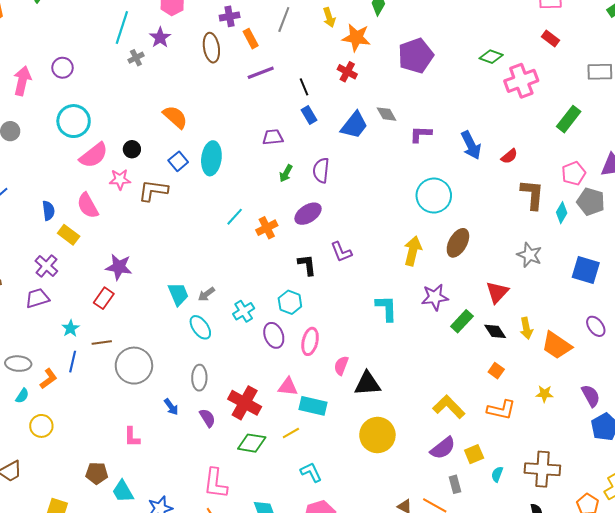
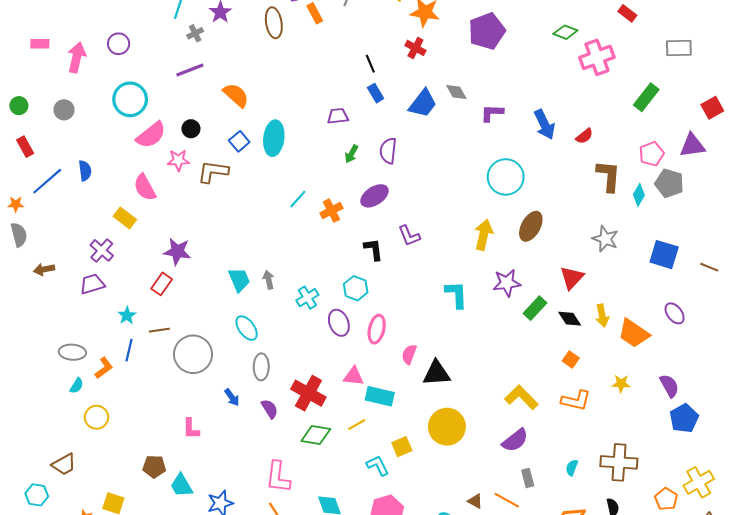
purple line: (261, 73) -> (190, 70), moved
blue semicircle: (48, 211) -> (85, 171), moved
gray arrow: (206, 294) -> (269, 280), turned 114
cyan ellipse: (200, 327) -> (247, 328), moved
yellow square: (474, 454) -> (402, 447), moved

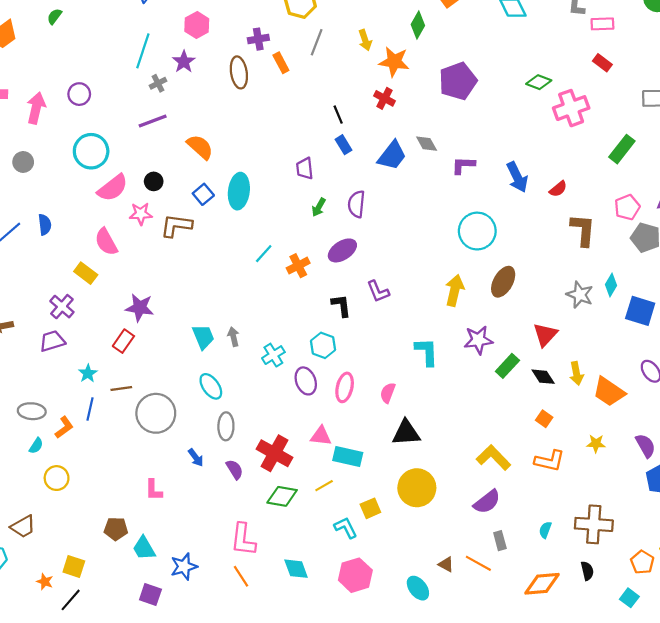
purple trapezoid: (338, 116) -> (305, 168), turned -90
cyan diamond: (639, 195) -> (611, 285), moved
pink semicircle: (409, 354) -> (388, 393), moved

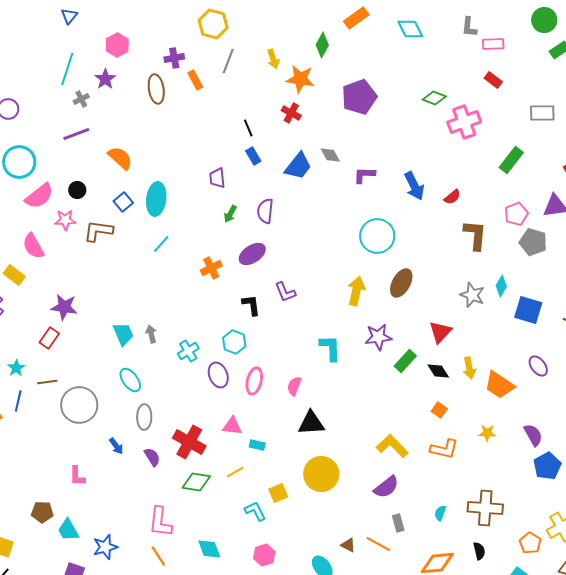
cyan line: (264, 254) -> (161, 244), moved
cyan rectangle: (348, 456) -> (257, 445), size x0.6
pink hexagon: (355, 575) -> (264, 555), size x0.7

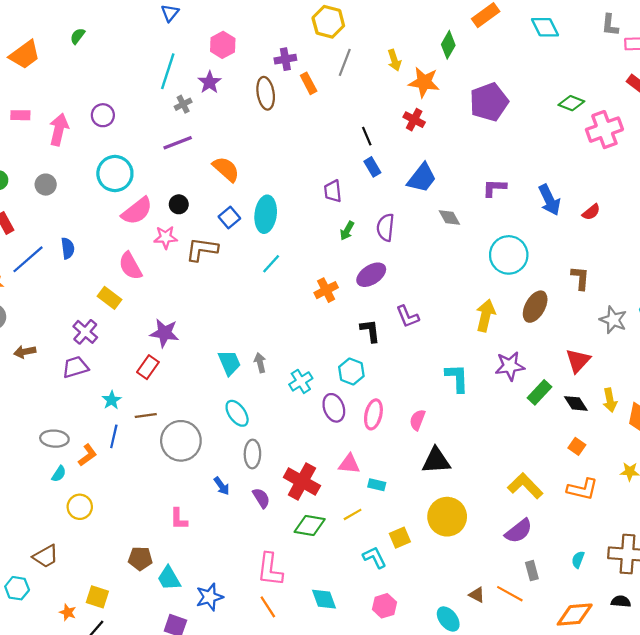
gray diamond: (330, 155) -> (449, 218), moved
brown L-shape: (475, 235) -> (580, 278), moved, size x0.7
black semicircle: (479, 551) -> (621, 601), turned -72

